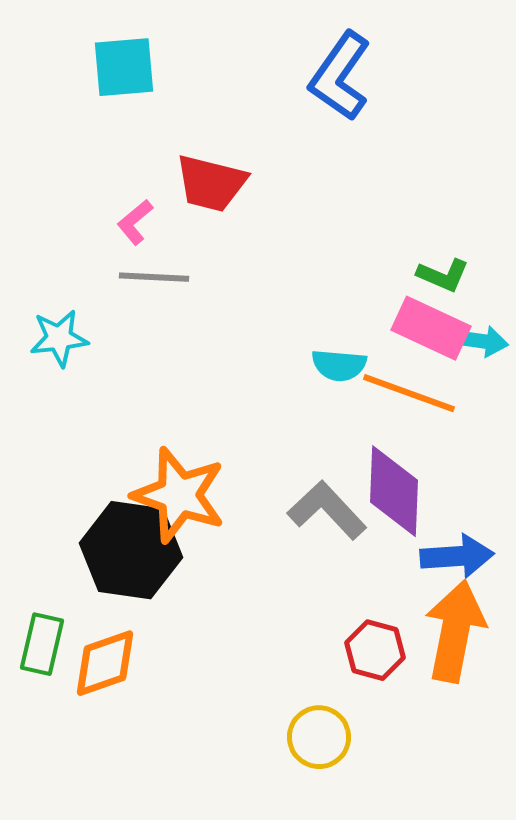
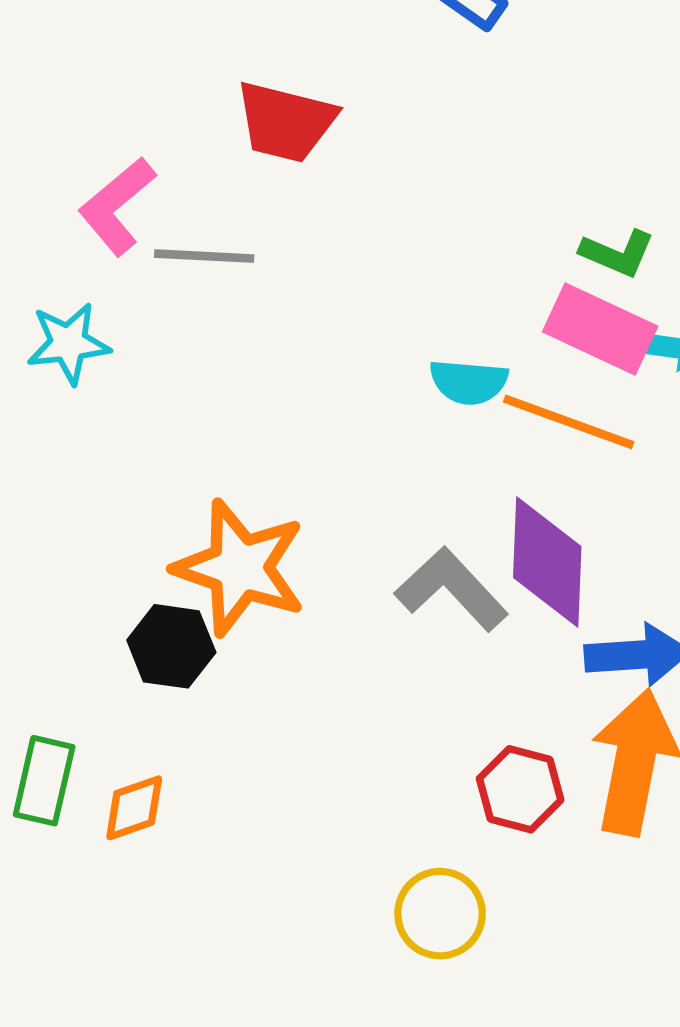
pink L-shape: (135, 222) -> (117, 206), moved, size x1.5
black hexagon: (131, 550) -> (171, 646), size x0.6
orange diamond: (105, 663) -> (134, 808), size x0.7

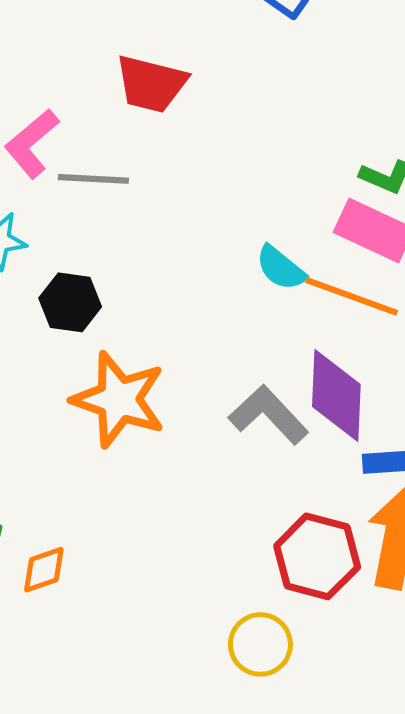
cyan semicircle: (469, 382) -> (281, 268), turned 34
black hexagon: (171, 646) -> (70, 302), moved
red hexagon: (520, 789) -> (317, 556), size x1.4

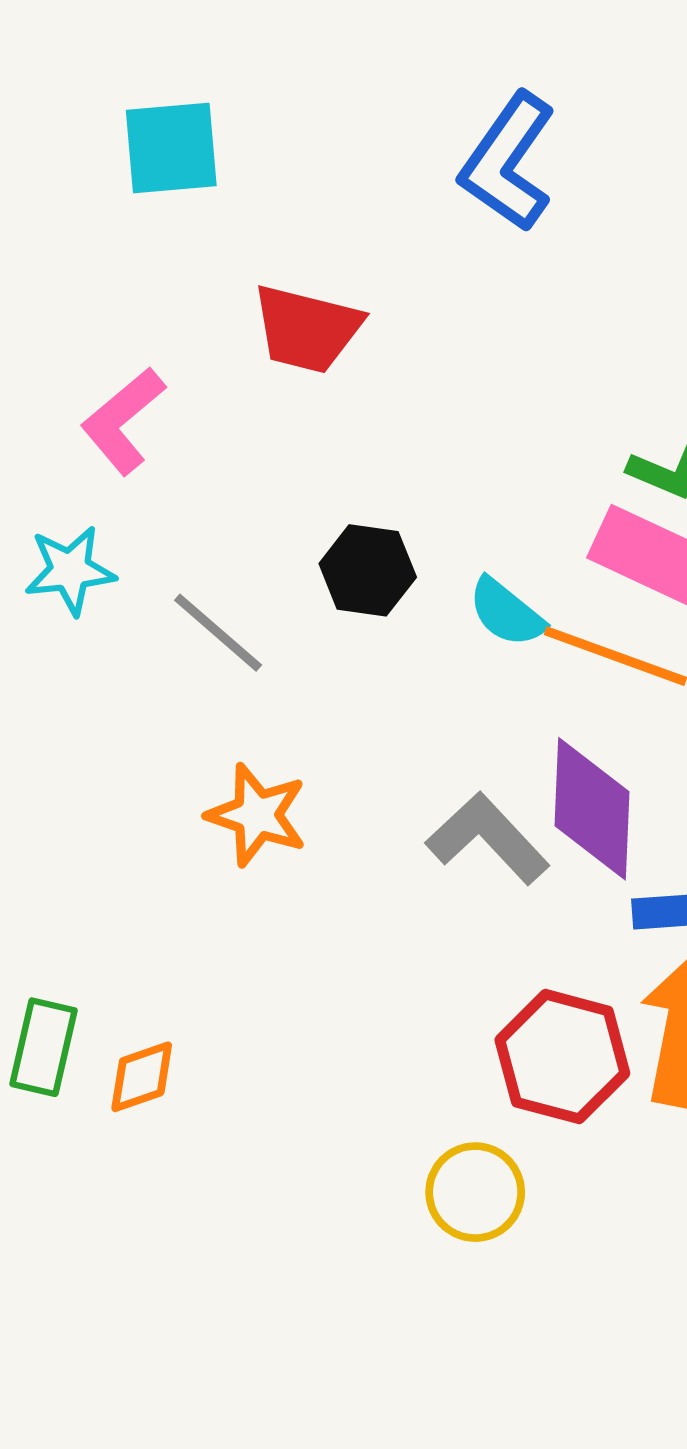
gray line: (93, 179) -> (218, 633), moved, turned 38
black hexagon: (70, 302) -> (368, 570), moved
orange star: (119, 400) -> (257, 815), size x0.7

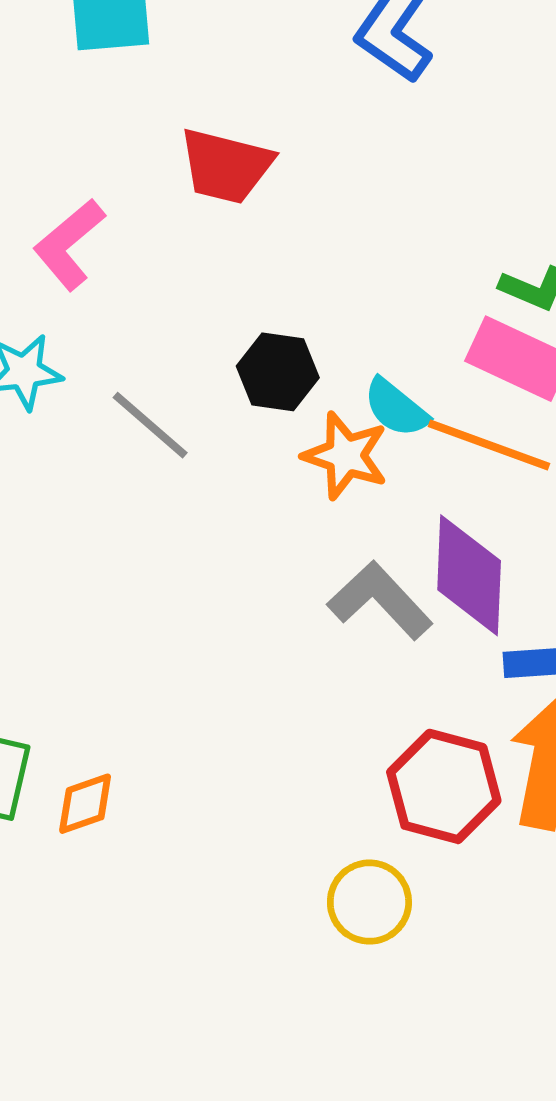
orange star: (257, 815) -> (346, 456), moved

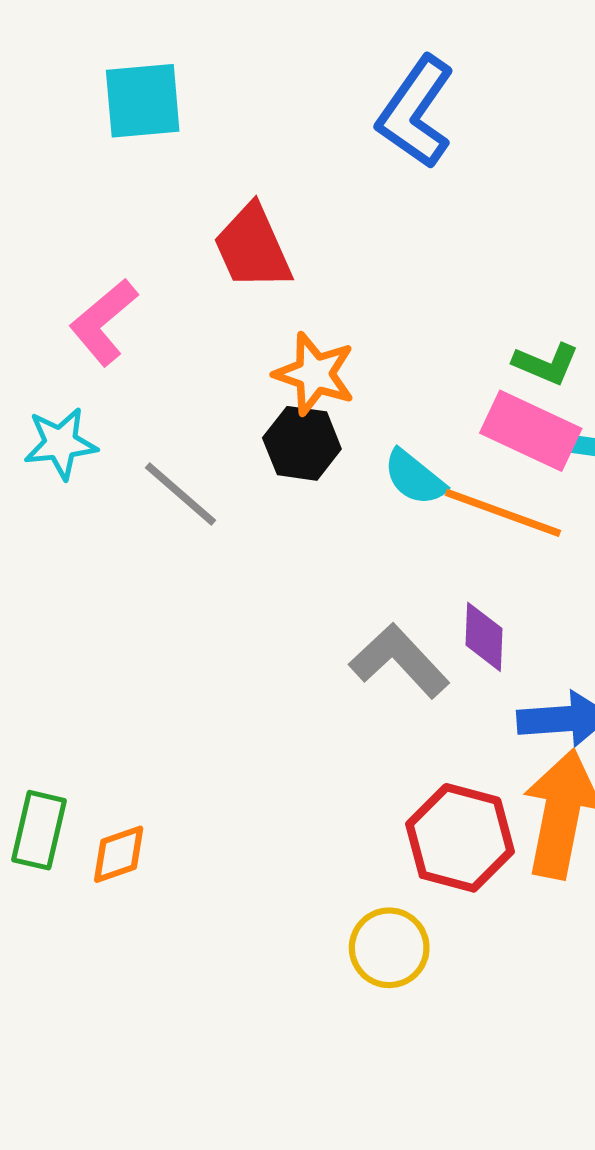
red trapezoid: (226, 166) -> (253, 247), turned 52
orange star: (346, 456) -> (315, 374), moved
purple diamond: (469, 575) -> (484, 637), size x0.6

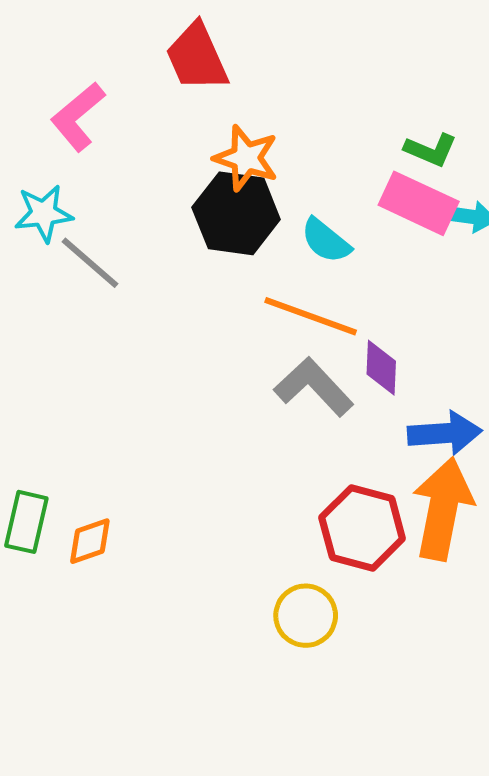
black hexagon: (302, 443) -> (236, 213), size x1.4
gray line: (181, 494) -> (90, 263), moved
orange line: (503, 513) -> (311, 316), moved

